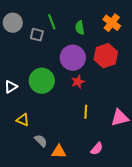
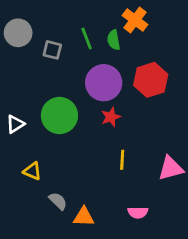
green line: (52, 22) -> (87, 39), moved
orange cross: (112, 23) -> (135, 20), moved
pink semicircle: (97, 149) -> (138, 212), turned 48

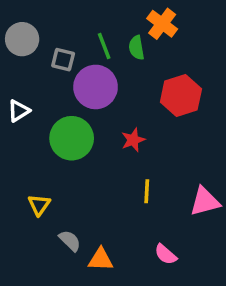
purple circle: (104, 83) -> (96, 87), moved
white triangle: (15, 124) -> (19, 111), moved
yellow triangle: (32, 171) -> (39, 205), turned 42
pink semicircle: (138, 212) -> (166, 254), turned 42

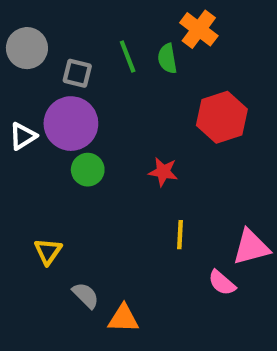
purple circle: (96, 87) -> (71, 124), moved
green circle: (72, 138) -> (88, 170), size x0.6
red star: (133, 140) -> (163, 172), turned 30
pink semicircle: (166, 254) -> (222, 283), moved

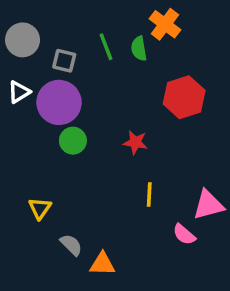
white triangle: (23, 136) -> (19, 92), moved

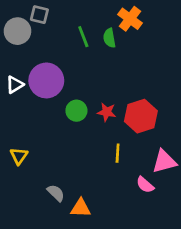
gray square: (64, 61) -> (39, 15), moved
white triangle: (19, 92) -> (15, 85), moved
red hexagon: (184, 97) -> (141, 116), moved
green circle: (73, 141) -> (76, 111), moved
yellow triangle: (40, 208) -> (19, 156), moved

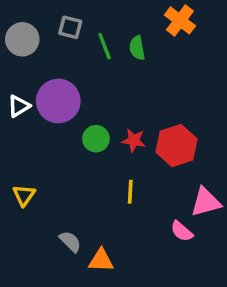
gray square: (39, 15) -> (70, 27), moved
orange cross: (130, 19) -> (180, 20), moved
yellow line: (118, 153) -> (130, 192), moved

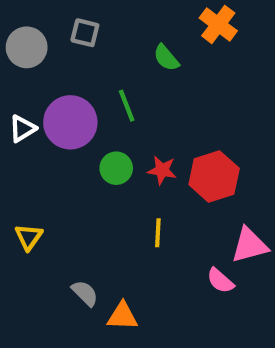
green line: (105, 46) -> (127, 106), moved
green semicircle: (137, 48) -> (166, 58), turned -30

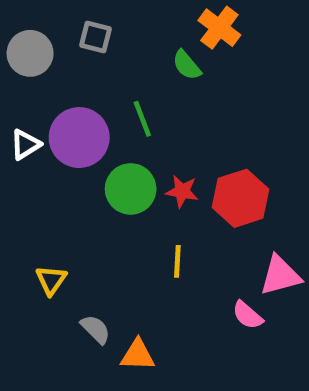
orange cross: (218, 24) -> (219, 28), moved
green circle: (116, 168) -> (131, 189), size x1.4
yellow triangle: (29, 237) -> (51, 280), moved

